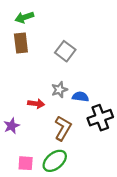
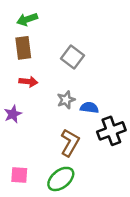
red arrow: (36, 104) -> (28, 82), moved
purple star: (12, 126) -> (13, 114), moved
pink square: (26, 163) -> (19, 175), moved

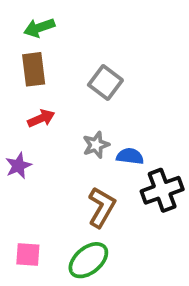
red arrow: (28, 82) -> (41, 118), turned -30

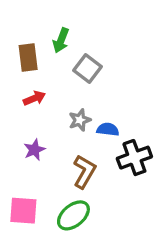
green arrow: (39, 28) -> (61, 40), moved, turned -50
purple star: (18, 166) -> (34, 150), moved
pink square: (28, 255) -> (23, 211), size x1.4

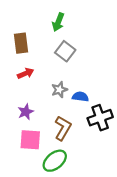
green arrow: (61, 40) -> (58, 22), moved
pink square: (23, 211) -> (30, 140), moved

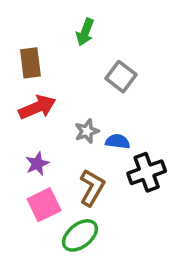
gray square: (65, 51) -> (121, 77), moved
red arrow: (26, 73) -> (37, 107), size x1.5
pink square: (30, 140) -> (44, 205), turned -30

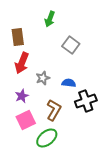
red arrow: (37, 107) -> (22, 63), turned 135
gray star: (87, 131) -> (43, 78), moved

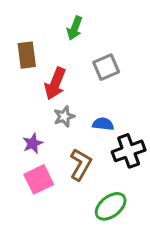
gray square: (71, 45) -> (106, 67), turned 30
red arrow: (22, 63) -> (55, 84), moved
green ellipse: (47, 138) -> (111, 206), moved

